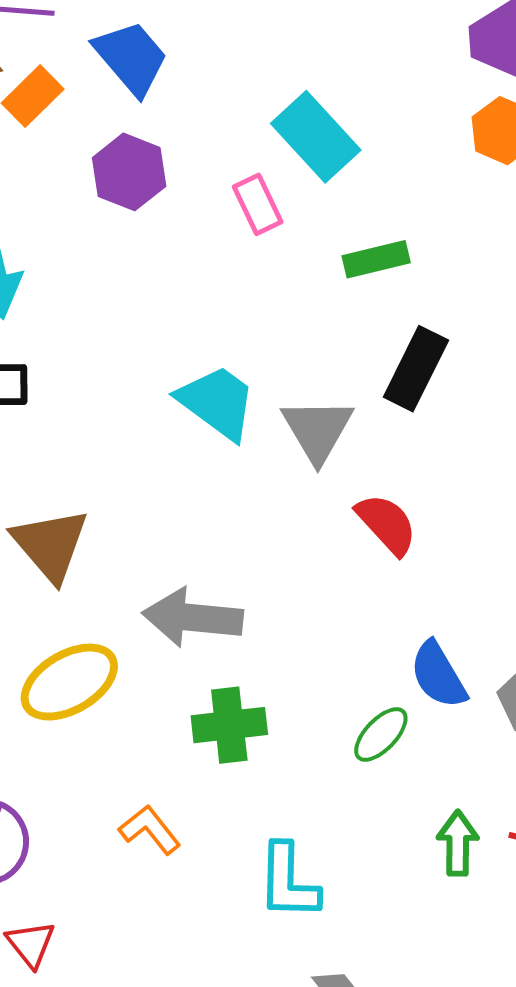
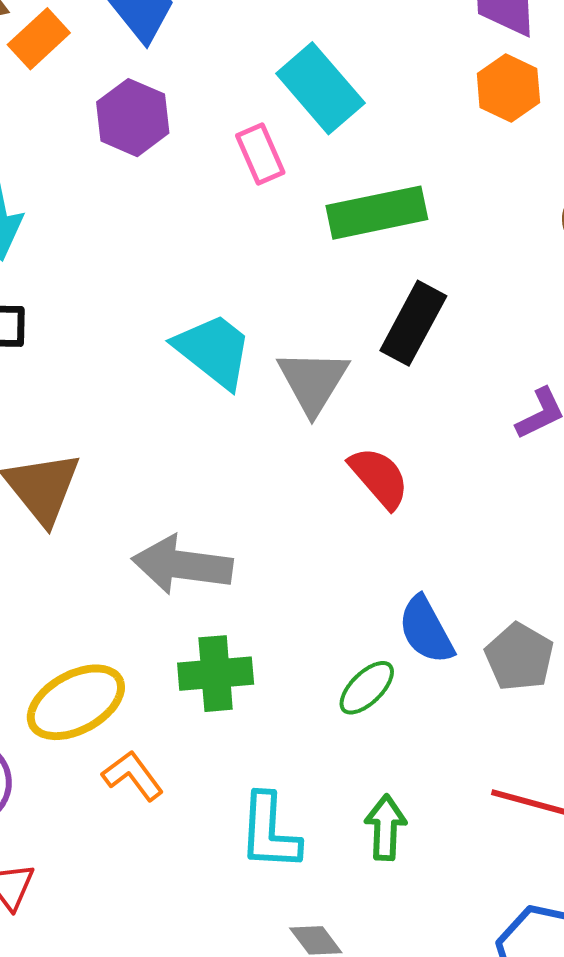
green rectangle: (376, 259) -> (377, 213), size x1.5
yellow ellipse: (69, 682) -> (76, 702), moved
green arrow: (458, 843) -> (385, 828), moved

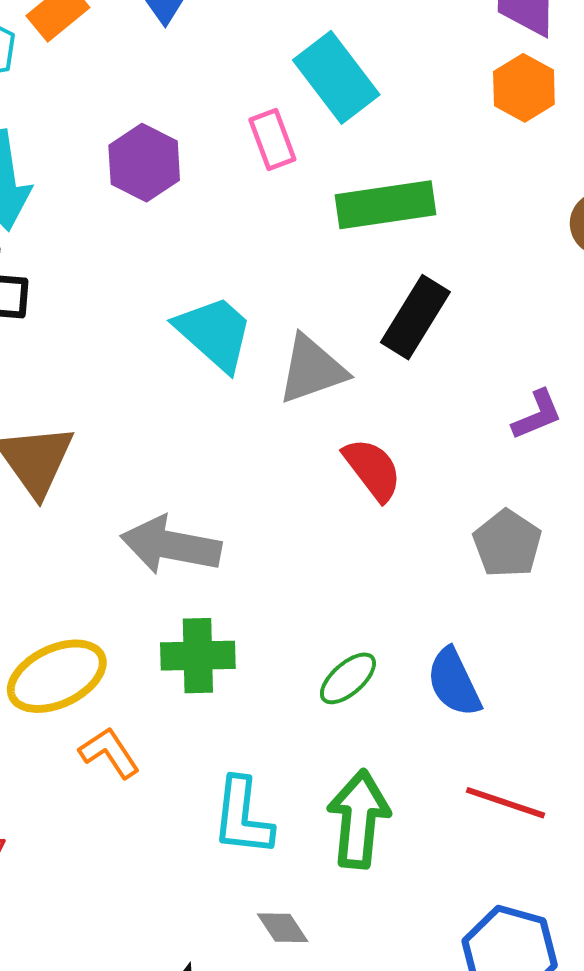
purple hexagon: (133, 118) -> (144, 163), moved
gray triangle: (313, 381) -> (312, 369), turned 36
blue semicircle: (426, 630) -> (454, 682), moved
gray pentagon: (519, 657) -> (507, 544), moved
green arrow: (385, 828) -> (359, 819), size x1.5

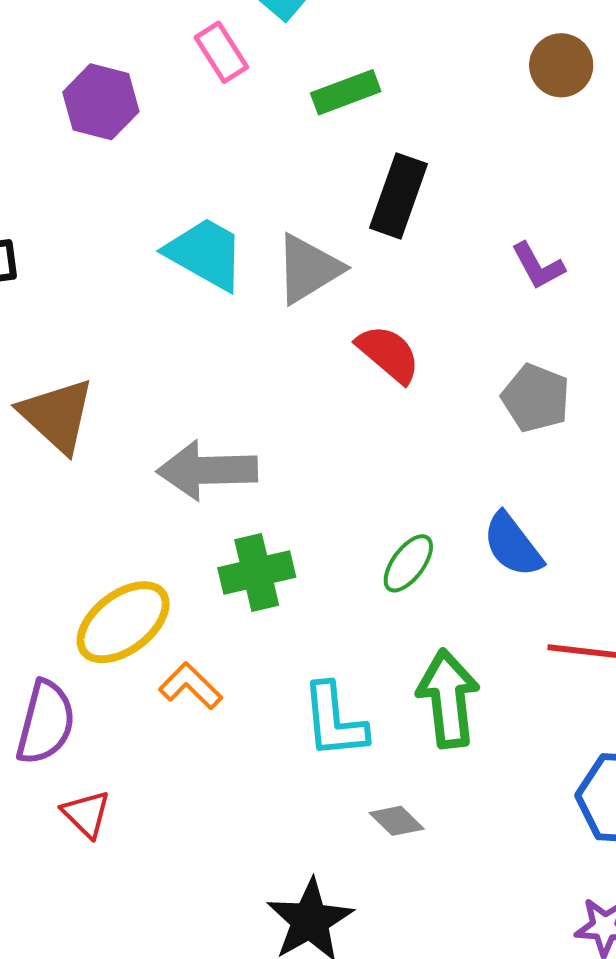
green rectangle: (386, 205) -> (346, 92), size x0.7
purple L-shape: (537, 415) -> (538, 266), turned 96

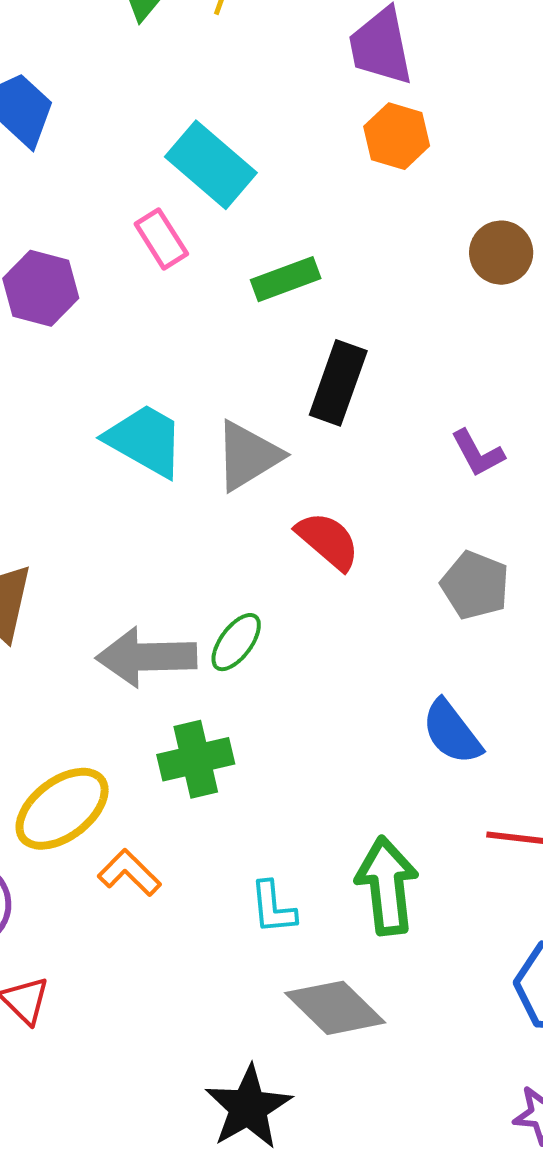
green ellipse: (408, 563) -> (236, 642), moved
cyan L-shape: (334, 721) -> (273, 908), size x0.7
gray diamond: (397, 821) -> (335, 1008), size x1.8

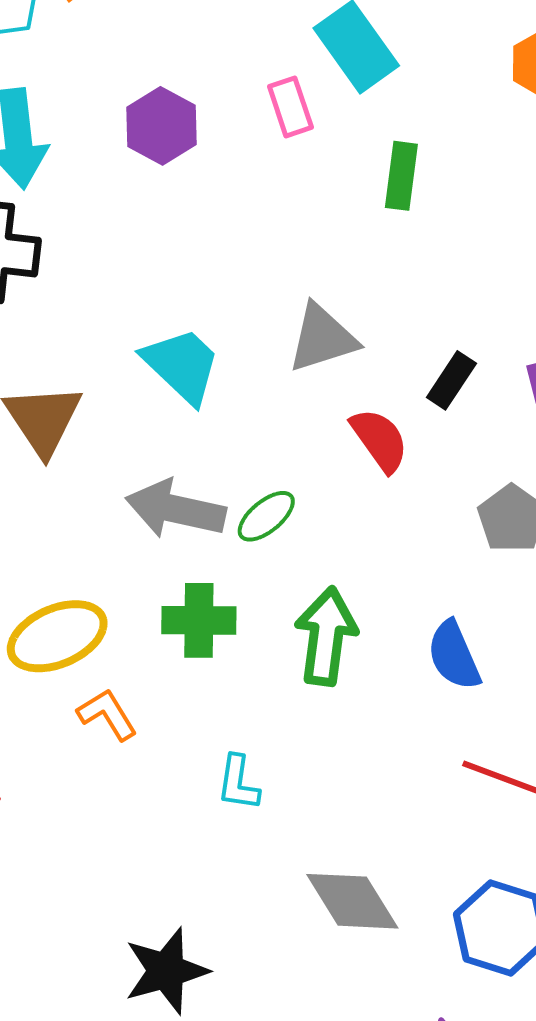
green rectangle: (286, 279) -> (401, 176), turned -76
black rectangle: (338, 383) -> (451, 380), moved, size x0.7
cyan trapezoid: (145, 440) -> (182, 365), moved
green arrow: (387, 886) -> (326, 636), moved
gray diamond: (335, 1008) -> (352, 901), moved

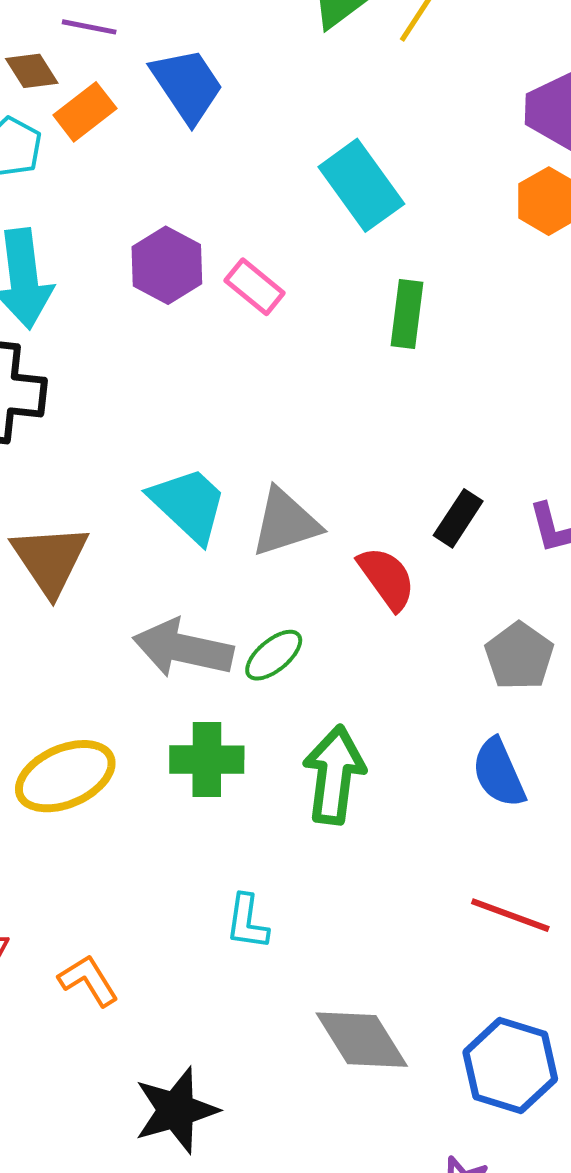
pink rectangle: (290, 107) -> (255, 287), moved, turned -32
gray triangle: (322, 338) -> (285, 523), moved
blue semicircle: (454, 655) -> (499, 773), moved
orange L-shape: (107, 714) -> (88, 980), moved

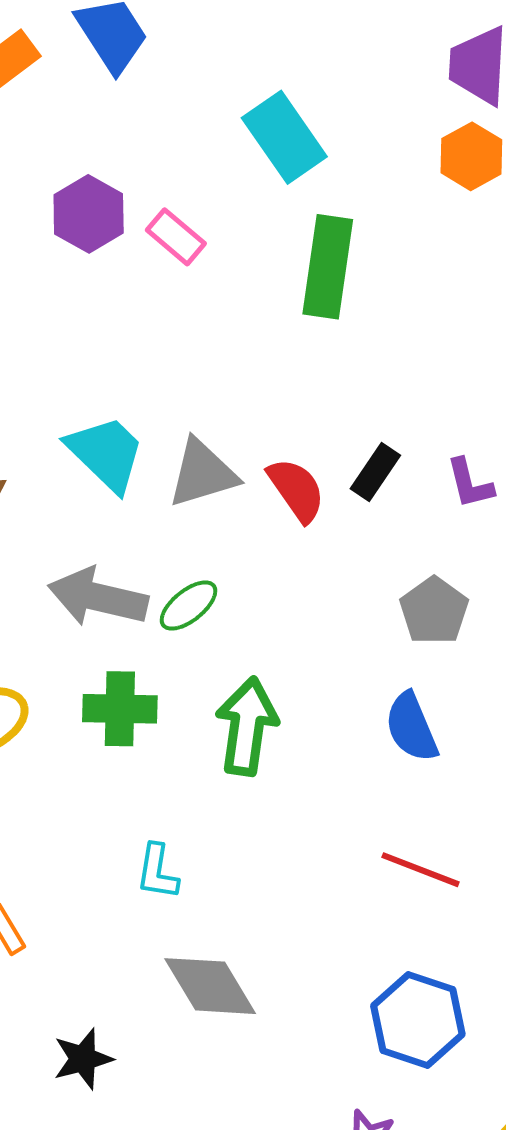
green rectangle: (407, 314) -> (328, 267), size x1.5
red semicircle: (387, 578) -> (296, 490), moved
gray diamond: (362, 1040) -> (210, 986), moved
black star: (176, 1110) -> (83, 1059), size x0.7

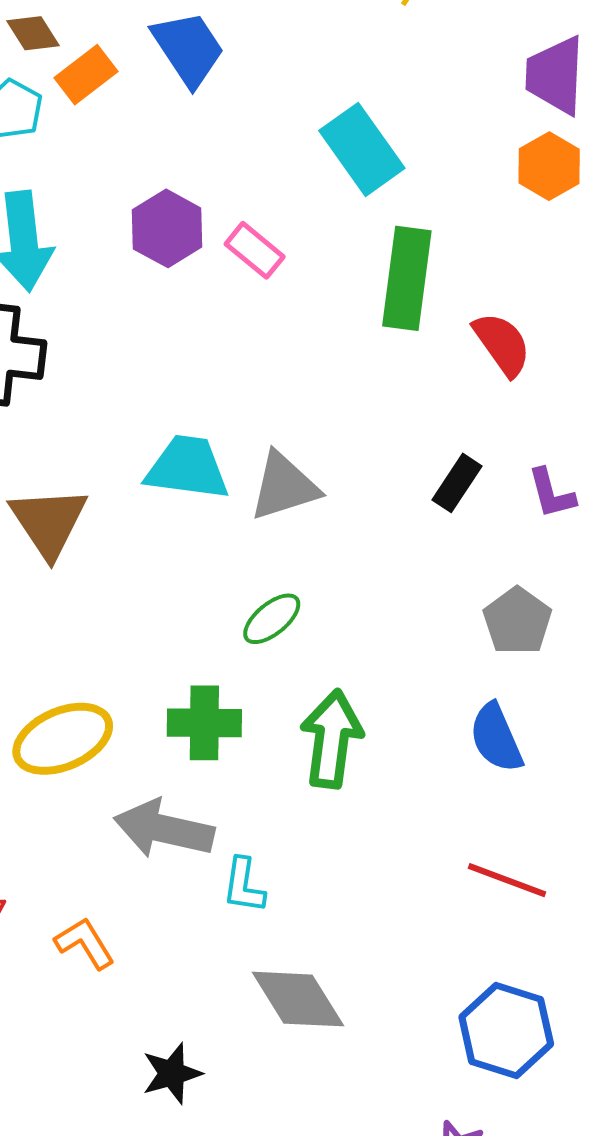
cyan trapezoid: (106, 453) -> (187, 468), turned -36
red semicircle: (296, 490) -> (502, 344), moved
gray arrow: (98, 597) -> (164, 829), moved

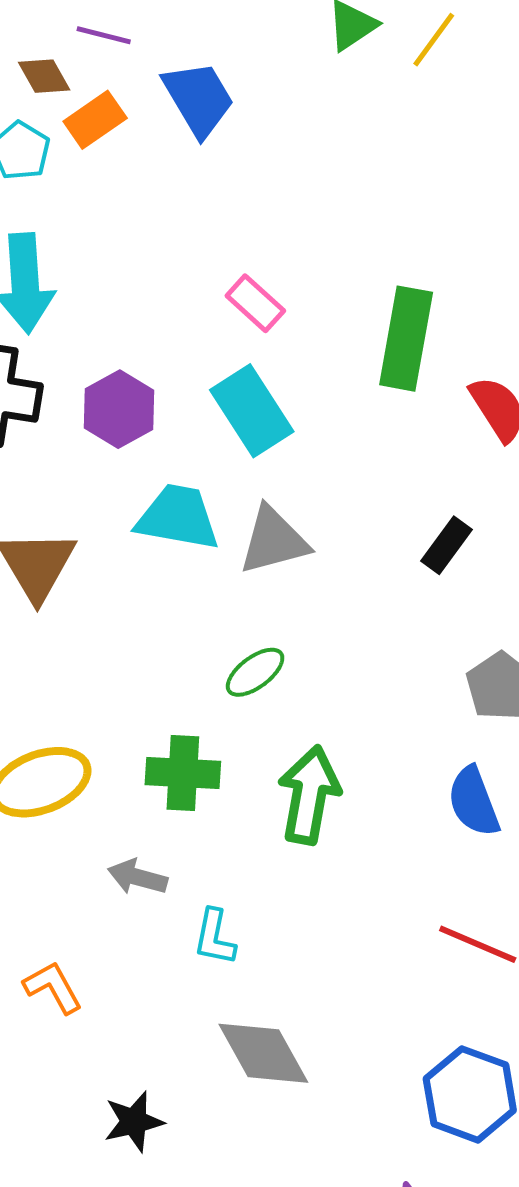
cyan rectangle: (362, 149) -> (252, 411), moved
purple hexagon: (167, 228) -> (119, 409), moved
gray arrow: (164, 829) -> (137, 877), size x0.6

